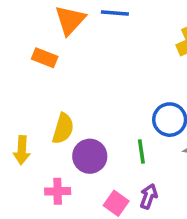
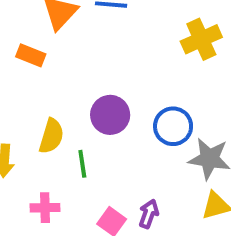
green line: (141, 152) -> (82, 164), moved
purple circle: (90, 156) -> (110, 115), moved

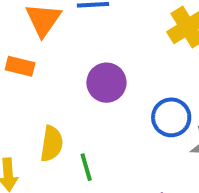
purple circle: (110, 115) -> (106, 83), moved

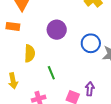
yellow semicircle: (52, 144) -> (30, 53), moved

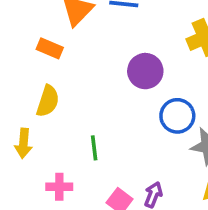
purple circle: (57, 30) -> (145, 71), moved
yellow semicircle: (30, 53) -> (48, 101), moved

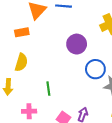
orange rectangle: (50, 48) -> (22, 32), turned -32

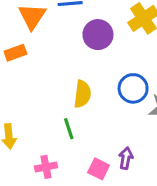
purple circle: (77, 44) -> (98, 35), moved
yellow semicircle: (21, 62) -> (82, 94), moved

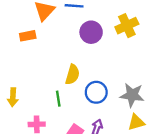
blue circle: (133, 88) -> (96, 92), moved

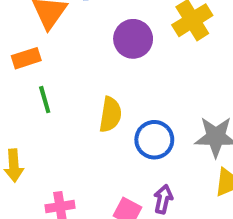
green line: (58, 99) -> (45, 100), moved

